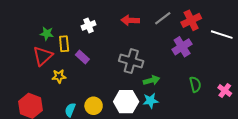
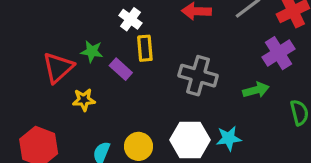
white cross: (88, 25) -> (130, 19), turned -32
green star: (47, 34) -> (92, 51), moved
yellow rectangle: (64, 44) -> (145, 48), moved
green arrow: (152, 80) -> (256, 90), moved

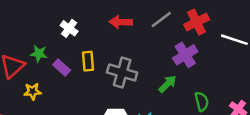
yellow rectangle: (145, 48) -> (88, 61), moved
green arrow: (256, 90) -> (168, 84), turned -30

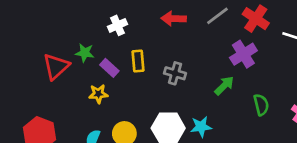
red cross: (197, 22) -> (256, 19), turned -30
white cross: (69, 28) -> (118, 25), turned 30
gray cross: (122, 73) -> (175, 73), size x0.7
yellow star: (33, 91) -> (98, 94), moved

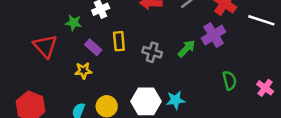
green star: (85, 53) -> (74, 23), moved
red triangle: (56, 66) -> (45, 46), turned -30
green arrow: (224, 86) -> (187, 49), moved

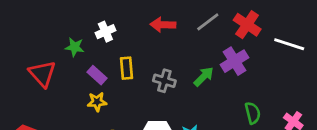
yellow star: (83, 71) -> (97, 102), moved

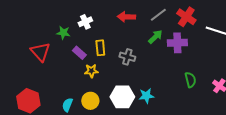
purple cross: (234, 61) -> (177, 43), turned 30
green arrow: (204, 77) -> (155, 37), moved
yellow star: (97, 102) -> (91, 71), moved

